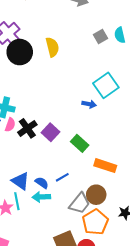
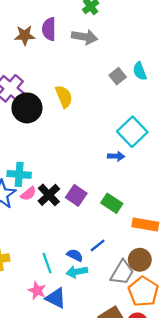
pink semicircle: (10, 125) -> (28, 194), turned 40
blue triangle: (21, 181) -> (56, 298), moved
cyan line: (17, 201) -> (47, 263), moved

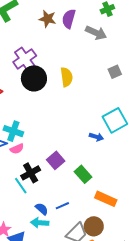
black cross: (49, 195) -> (31, 173), moved
cyan line: (47, 263) -> (21, 186), moved, turned -30

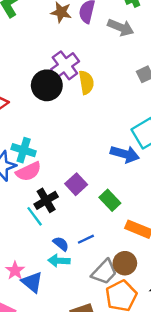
purple cross: (25, 59) -> (65, 65), moved
blue arrow: (96, 137) -> (125, 154), size x1.6
pink semicircle: (17, 149) -> (29, 172), size x1.5

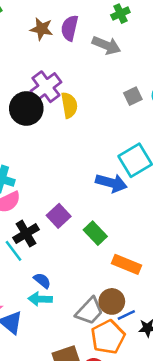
blue line: (86, 239) -> (126, 315), moved

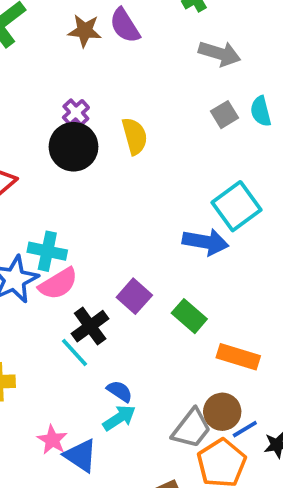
purple semicircle: (70, 28) -> (125, 26), turned -40
gray arrow: (106, 45) -> (220, 54), moved
purple cross: (46, 87) -> (76, 112), moved, size x0.6
cyan arrow: (40, 299) -> (119, 418), turned 150

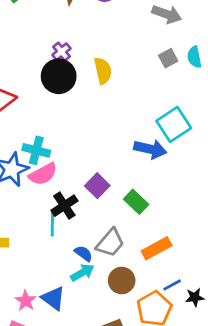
cyan line: (74, 353) -> (52, 224), turned 40
orange rectangle: (238, 357) -> (157, 248), moved, turned -48
brown circle: (222, 412) -> (122, 280), moved
gray trapezoid: (192, 428) -> (110, 243), moved
pink star: (52, 440) -> (26, 301), moved

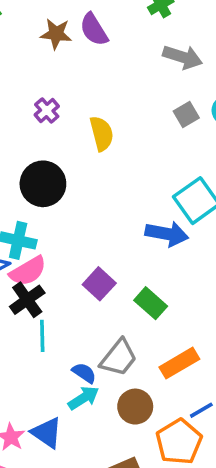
black circle: (59, 76) -> (43, 184), moved
black cross: (64, 206) -> (27, 300), moved

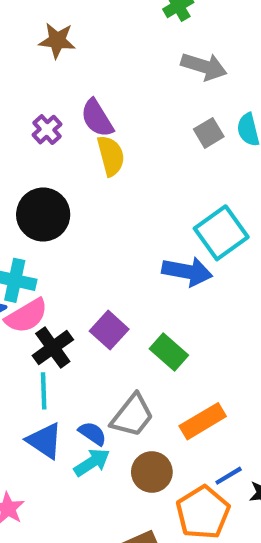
purple semicircle: (94, 29) -> (97, 118), moved
black cross: (27, 300) -> (53, 348), moved
blue triangle: (47, 433) -> (45, 441), moved

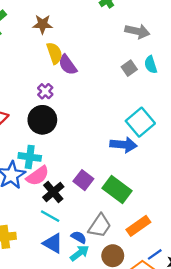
gray arrow: (204, 66) -> (137, 31), moved
purple cross: (47, 130) -> (45, 91), moved
yellow semicircle: (111, 156) -> (54, 53), moved
green rectangle: (169, 352) -> (117, 189), size x1.4
cyan line: (44, 391) -> (50, 216), turned -54

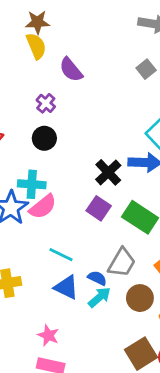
yellow semicircle: (54, 53) -> (36, 46), moved
black circle: (42, 120) -> (44, 138), size x0.7
black cross: (53, 192) -> (108, 172), moved

